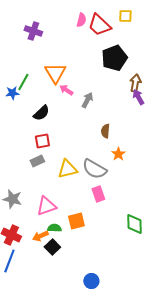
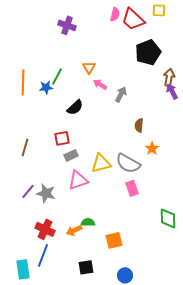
orange triangle: (55, 73) -> (89, 67), size x0.6
red square: (42, 141) -> (62, 138), moved
pink triangle: (46, 206) -> (78, 180), moved
orange square: (76, 221) -> (114, 240), moved
black square: (52, 247) -> (86, 267), moved, turned 35

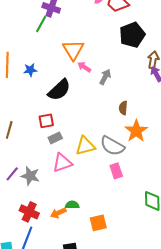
orange triangle: (89, 67) -> (73, 50), size x1.6
green line: (57, 76) -> (41, 24), moved
black semicircle: (75, 107) -> (59, 90), size x1.4
orange star: (152, 148) -> (136, 131), size x1.6

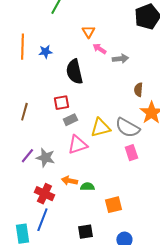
orange triangle: (73, 50) -> (88, 32), size x0.6
gray arrow: (105, 77) -> (120, 59), turned 56
black semicircle: (59, 90) -> (74, 72), turned 120
orange arrow: (58, 213) -> (69, 181), moved, turned 35

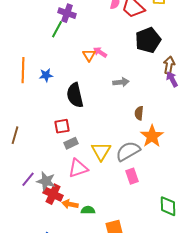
pink arrow: (99, 49) -> (100, 52), moved
brown line: (24, 112) -> (15, 135), moved
yellow triangle: (100, 128) -> (101, 151), turned -45
gray semicircle: (127, 128) -> (128, 151), turned 120
red cross: (44, 194) -> (53, 194), moved

